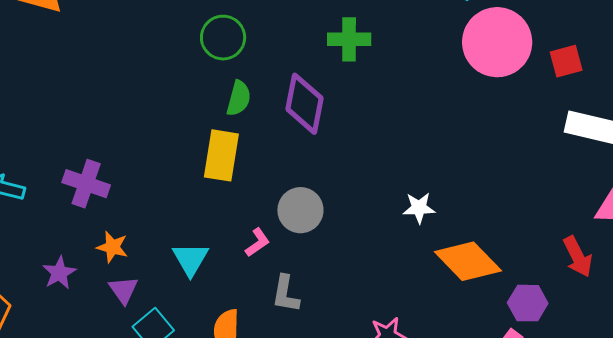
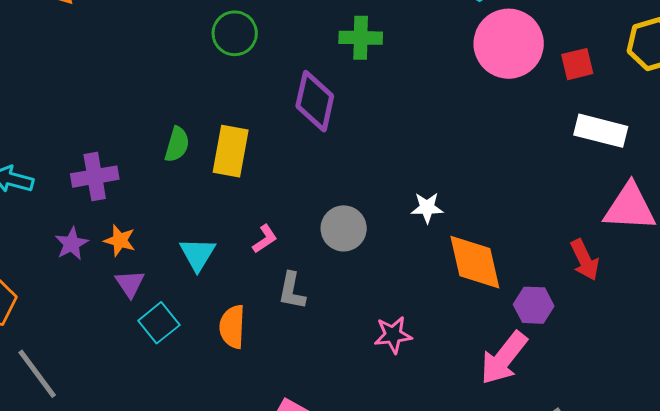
green semicircle: (239, 98) -> (177, 144), moved
purple cross: (86, 184) -> (95, 177), turned -30
gray circle: (300, 210) -> (344, 228), moved
orange diamond: (468, 261) -> (475, 262), turned 30
purple star: (59, 273) -> (72, 244), moved

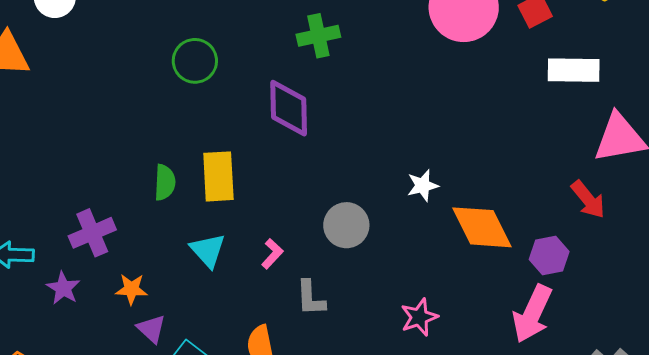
purple star: (72, 244) -> (63, 288), moved
cyan triangle: (198, 254) -> (208, 250), moved

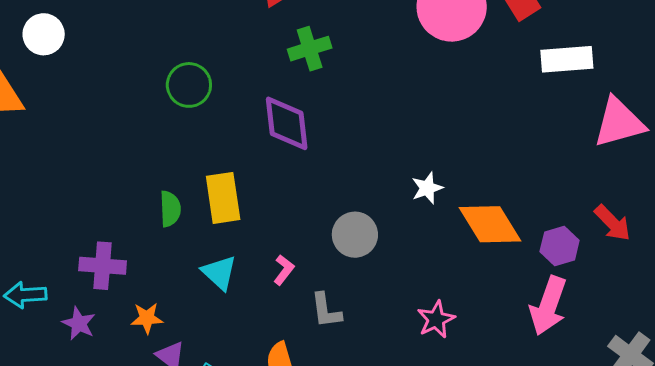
red arrow: (588, 199) -> (613, 223), moved
purple cross: (92, 233) -> (103, 266), turned 33

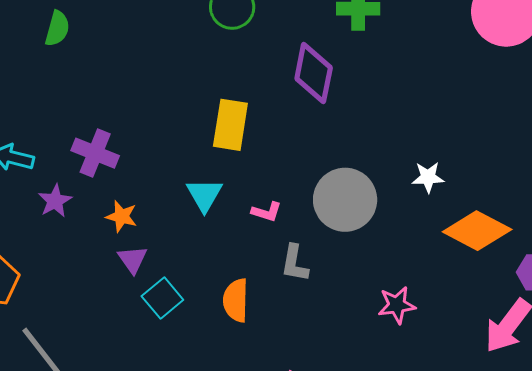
green semicircle: (170, 209) -> (57, 28), moved
orange diamond: (490, 224) -> (477, 231), turned -48
gray circle: (355, 235) -> (345, 200), size x1.4
pink L-shape: (284, 270) -> (267, 212), turned 52

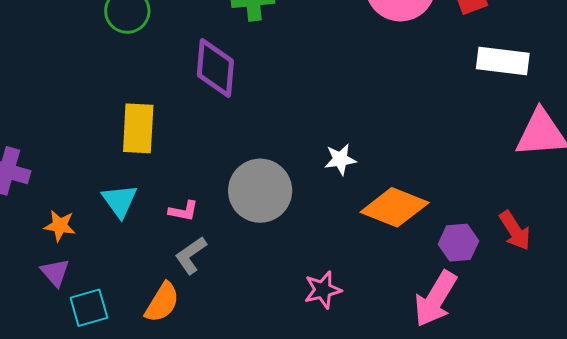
orange star: (121, 216) -> (60, 226), moved
gray L-shape: (295, 263) -> (191, 255), moved, turned 51
cyan square: (162, 298) -> (89, 308), turned 30
orange semicircle: (236, 300) -> (162, 302), turned -144

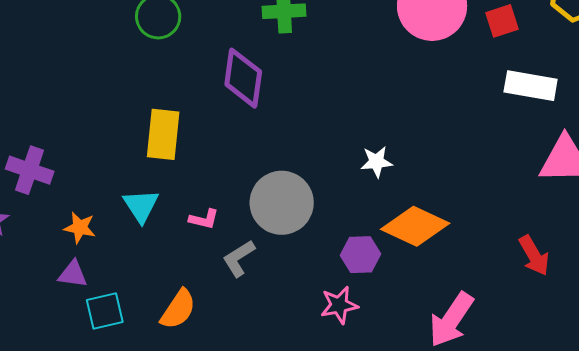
white star: (340, 159) -> (377, 162), moved
purple hexagon: (458, 243) -> (361, 255), moved
gray L-shape: (191, 255) -> (239, 258), moved
purple triangle: (55, 273) -> (73, 274), turned -44

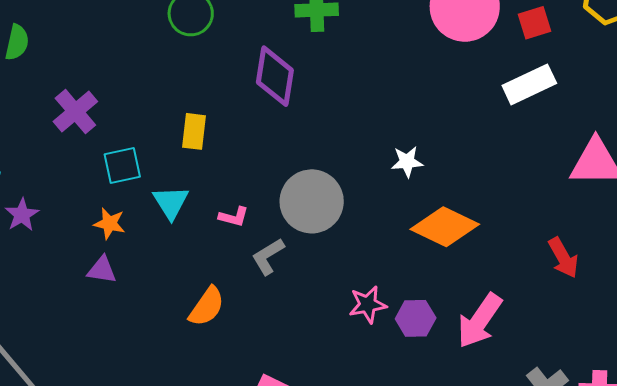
white rectangle: (531, 86) -> (529, 84), moved, turned -36
yellow rectangle: (163, 134) -> (194, 131), size x0.7
purple cross: (30, 170) -> (75, 112), moved, turned 30
purple hexagon: (361, 255) -> (416, 318), moved
cyan square: (105, 311) -> (122, 165), moved

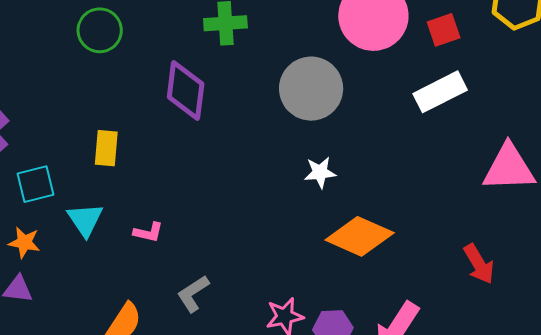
gray circle: (312, 201) -> (311, 89), moved
gray L-shape: (268, 256) -> (193, 294), moved

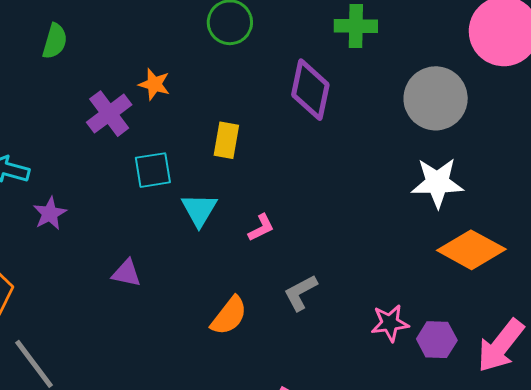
white star: (320, 172) -> (437, 183), size x1.6
pink L-shape: (148, 232) -> (261, 228), turned -44
orange star: (24, 242) -> (154, 84), moved

